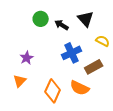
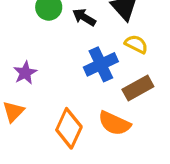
yellow semicircle: (103, 41) -> (136, 44), moved

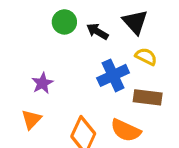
brown rectangle: (138, 88) -> (148, 97), turned 36

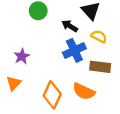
black arrow: (97, 31) -> (70, 26), moved

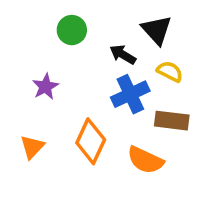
purple star: (22, 56) -> (45, 87), moved
orange diamond: (52, 95) -> (91, 141), moved

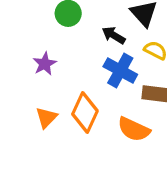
blue cross: (130, 94) -> (120, 70), turned -36
orange triangle: (32, 147) -> (46, 118), moved

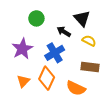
purple star: (45, 64) -> (22, 49), size x1.5
blue cross: (120, 70) -> (55, 53), moved, turned 30

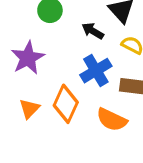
blue cross: (55, 53) -> (96, 71), moved

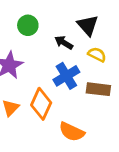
orange semicircle: (112, 120) -> (72, 132), moved

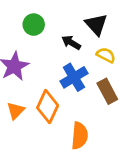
brown rectangle: (98, 89) -> (107, 91), turned 55
orange semicircle: (72, 132) -> (80, 136), turned -110

